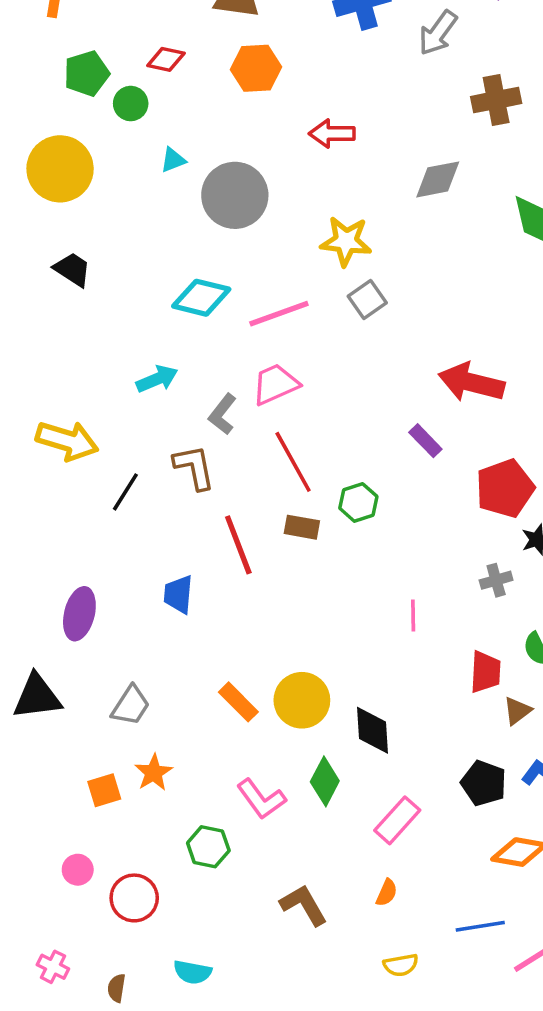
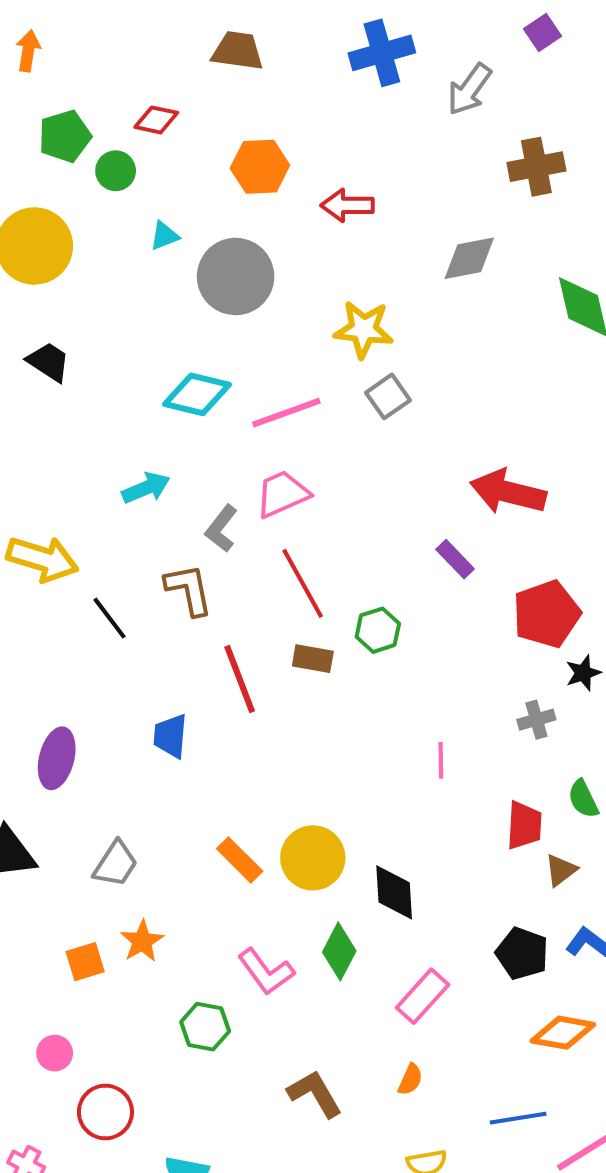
orange hexagon: (256, 68) -> (260, 167), moved
black line: (125, 492) -> (110, 618), turned -69
red circle: (134, 898) -> (105, 1112), moved

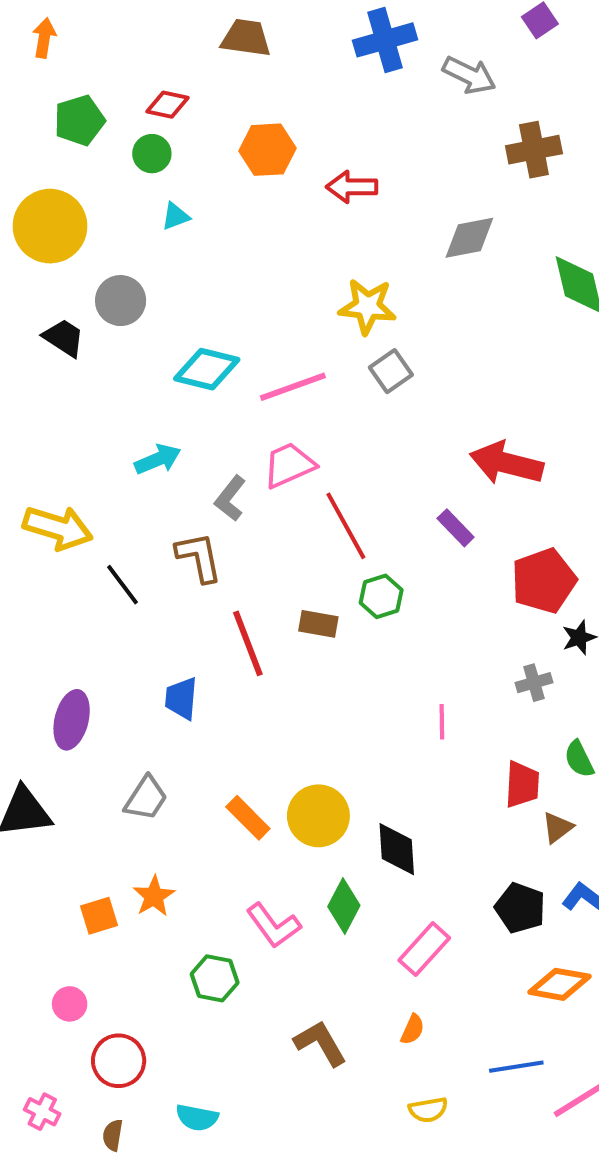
gray arrow: (469, 89) -> (469, 75), turned -100
green circle: (116, 171) -> (152, 154), moved
gray circle: (236, 276) -> (121, 301), moved, size x0.7
red line: (303, 583) -> (346, 526), moved
gray trapezoid: (116, 864) -> (146, 798), moved

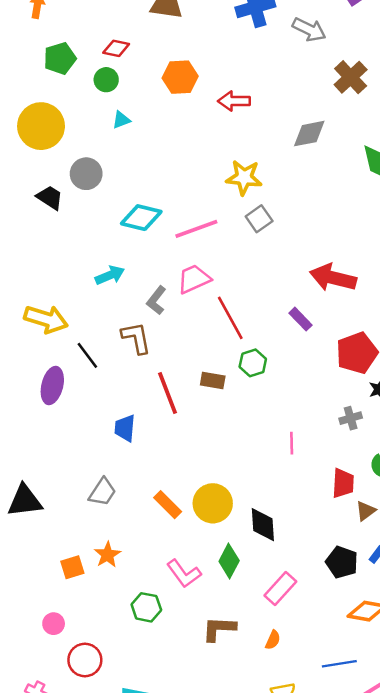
brown cross: (534, 150) -> (351, 77), turned -32
purple ellipse: (72, 720) -> (52, 386), moved
brown L-shape: (320, 1043) -> (219, 629), moved, turned -57

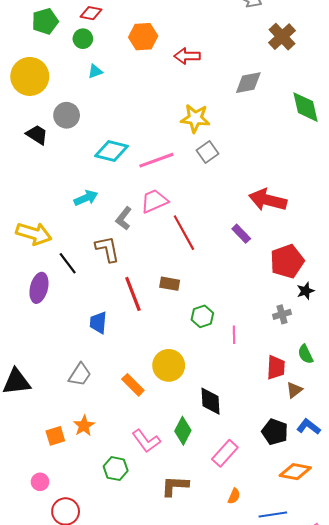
green hexagon: (253, 363) -> (202, 316), moved
yellow circle: (213, 503) -> (169, 365), moved
orange semicircle: (273, 640) -> (234, 496), moved

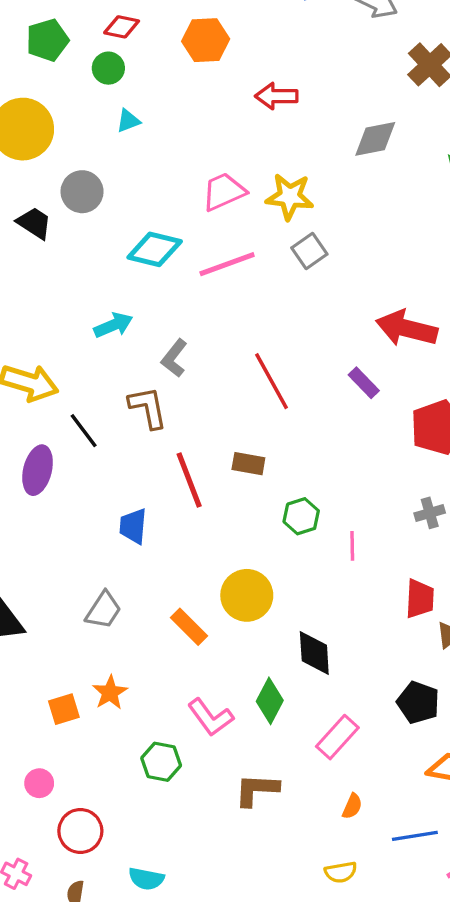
orange hexagon: (143, 37) -> (206, 40), moved
pink trapezoid: (154, 201) -> (224, 192), moved

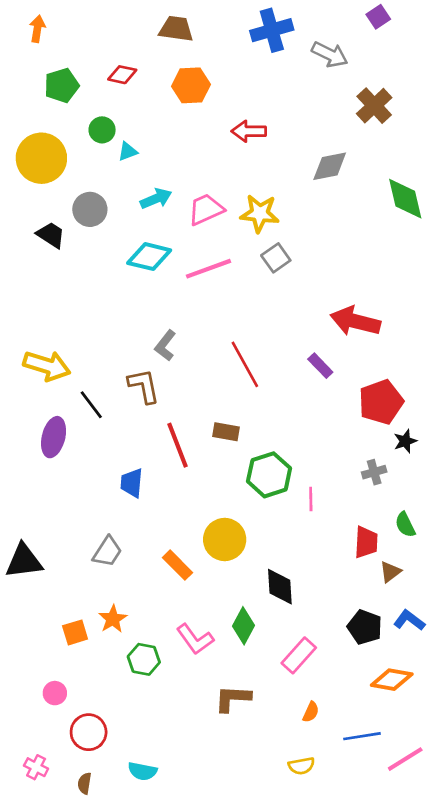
green circle: (108, 68) -> (102, 130), moved
cyan arrow: (113, 325) -> (156, 199), moved
green hexagon: (301, 516) -> (269, 475), size x1.5
green hexagon: (161, 762) -> (144, 659), moved

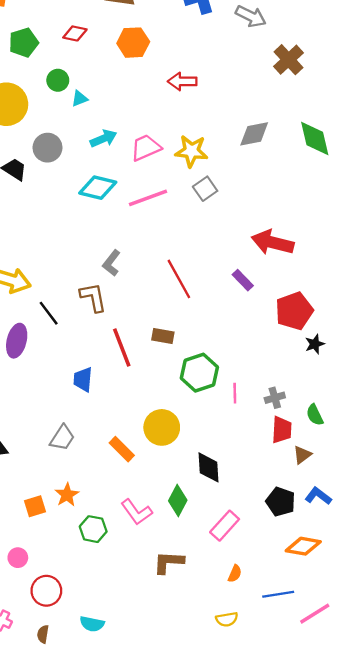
gray diamond: (330, 166) -> (254, 134), moved
gray cross: (374, 472) -> (275, 398), moved

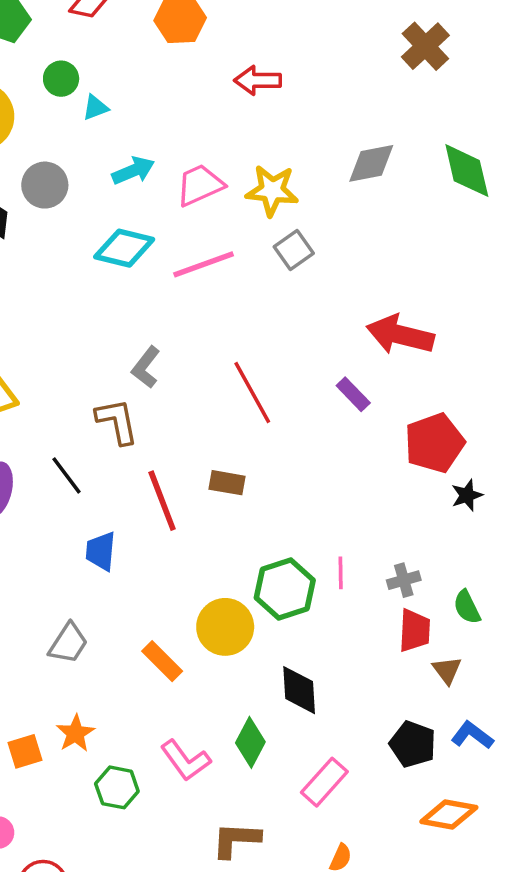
black line: (49, 313) -> (66, 475), moved
green hexagon: (199, 373) -> (285, 589), moved
brown triangle: (302, 455) -> (447, 670), turned -30

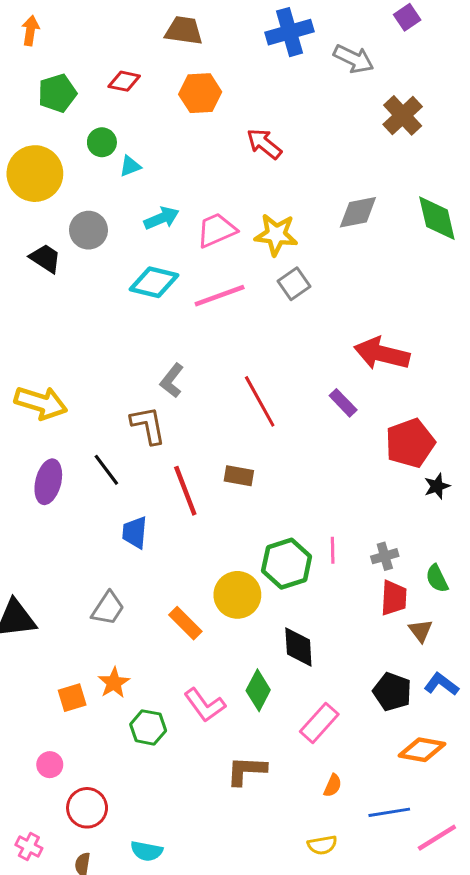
red arrow: (258, 80) -> (264, 144), turned 39

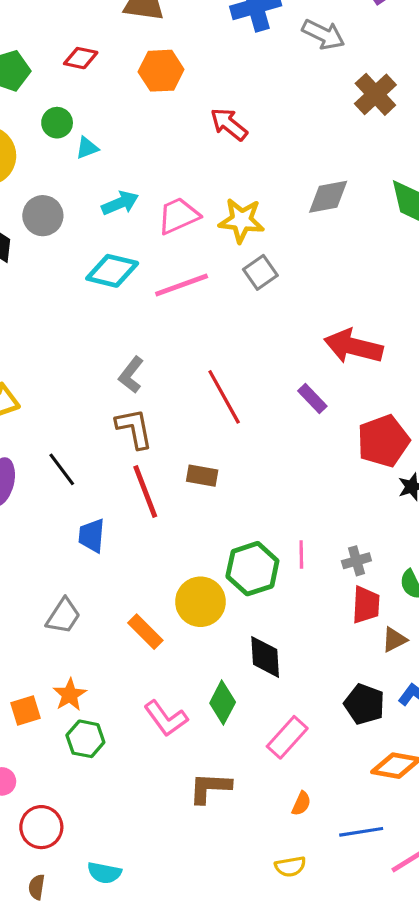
brown L-shape: (148, 425) -> (134, 428), moved
brown triangle: (421, 631) -> (394, 640), turned 40
green hexagon: (148, 727) -> (85, 739), moved

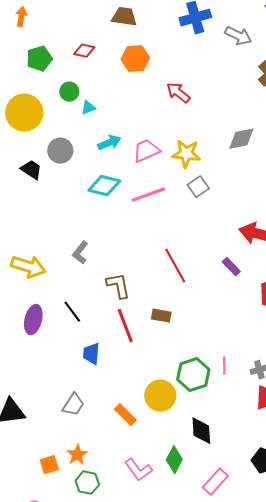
gray L-shape: (131, 375) -> (80, 253), moved

